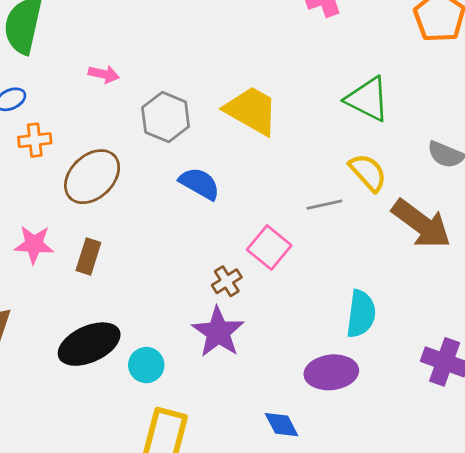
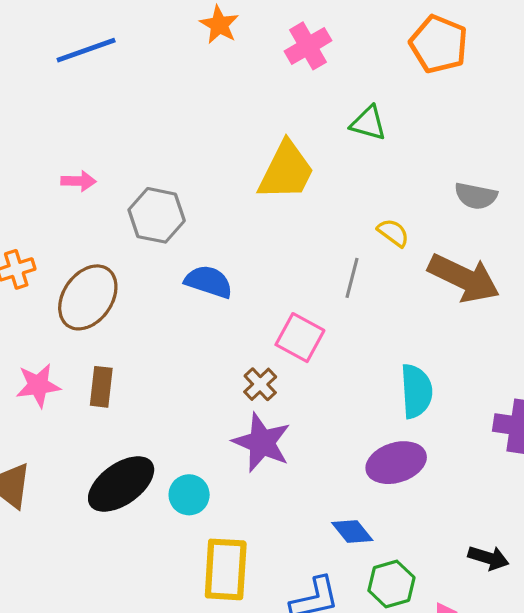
green triangle: (368, 99) -> (368, 123), moved, size x0.7
yellow trapezoid: (251, 110) -> (286, 171), moved, turned 98
yellow semicircle: (368, 172) -> (393, 233), size x0.7
gray line: (324, 205) -> (352, 278), turned -52

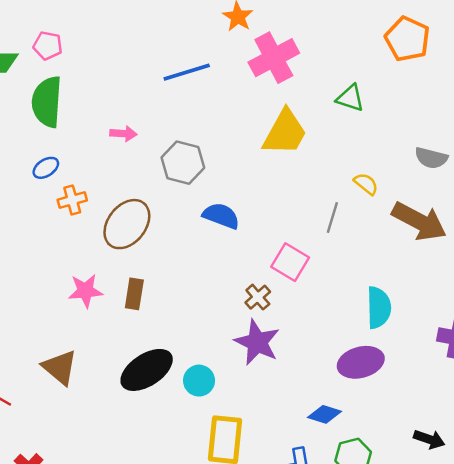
pink cross: (308, 46) -> (274, 58), moved, size x1.4
blue line: (86, 50) -> (187, 72), moved
blue diamond: (352, 531) -> (324, 414), turned -36

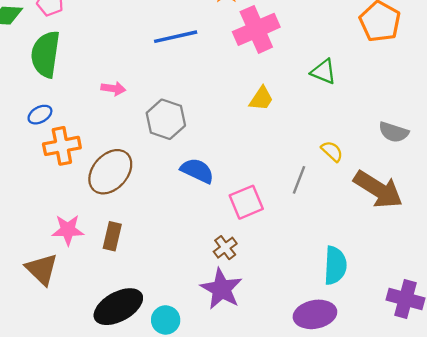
yellow trapezoid: (285, 132) -> (261, 99), size x0.6
orange cross: (72, 200) -> (62, 146), size x1.4
pink square: (290, 262) -> (246, 202), moved, turned 32
brown triangle: (60, 367) -> (42, 269), moved

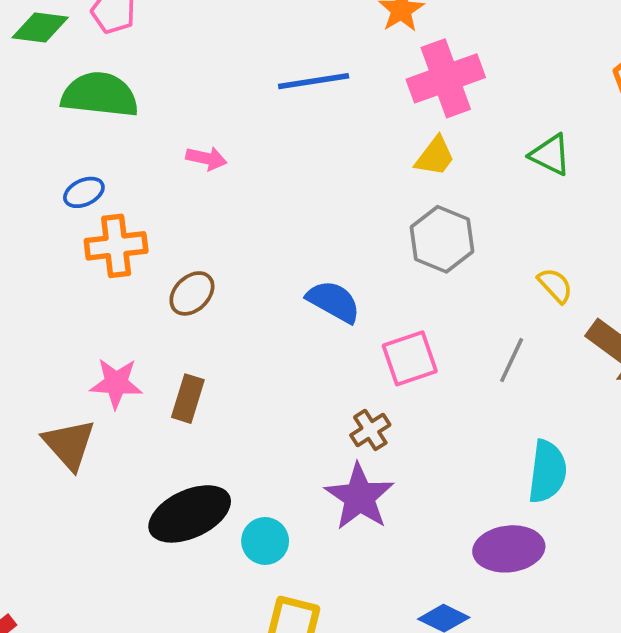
green semicircle: (45, 54) -> (100, 95), turned 84
yellow trapezoid: (261, 99) -> (435, 156), moved
gray hexagon: (166, 119) -> (442, 239), moved
brown ellipse: (110, 172) -> (192, 293), size x0.6
gray line: (299, 180) -> (512, 360), moved

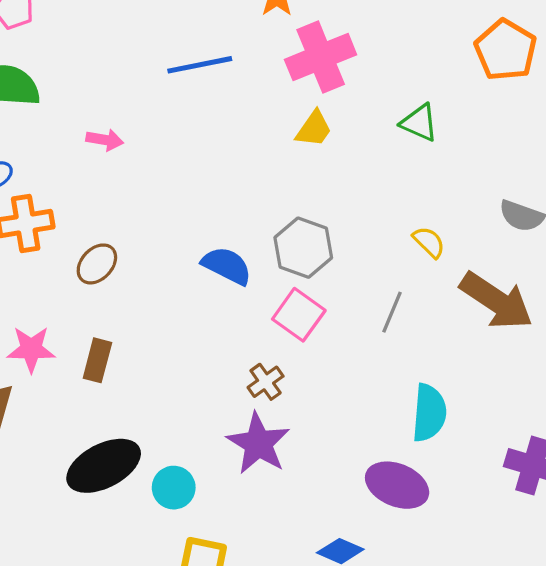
gray hexagon: (442, 239) -> (303, 248), moved
pink square: (410, 358) -> (299, 315), turned -33
purple ellipse: (509, 549) -> (397, 485), turned 32

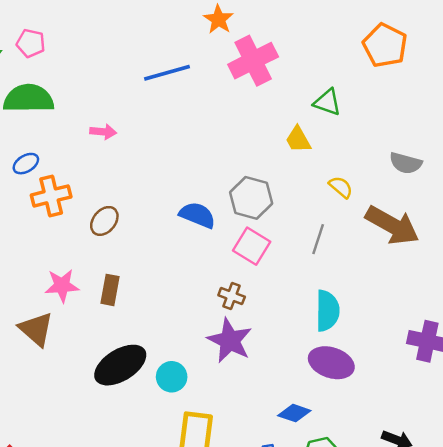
yellow trapezoid: (314, 129) -> (298, 140), moved, turned 120
brown cross: (266, 382) -> (232, 296), turned -30
cyan semicircle: (429, 413) -> (327, 311), moved

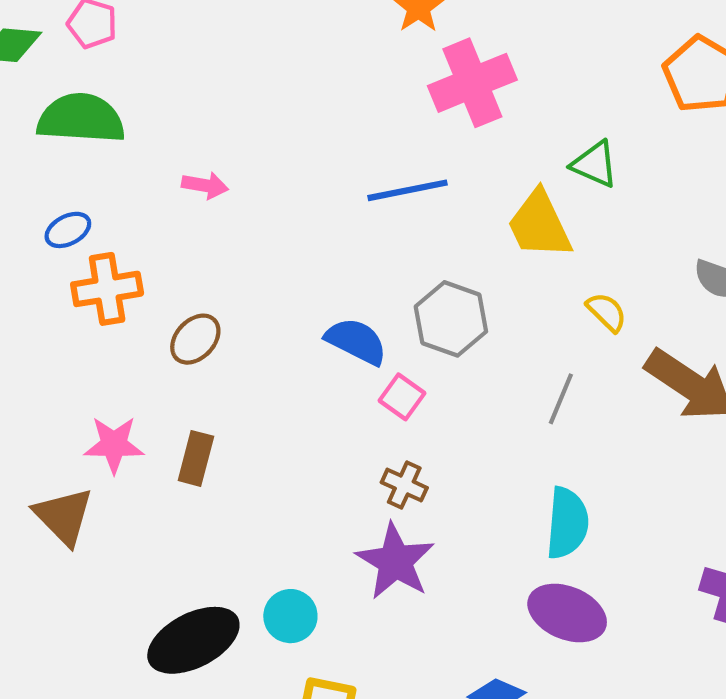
blue line: (167, 73) -> (407, 190), moved
yellow trapezoid: (298, 140) -> (539, 225), size x1.5
pink square: (252, 246) -> (402, 397), moved, size x0.7
black ellipse: (120, 365) -> (193, 640), moved

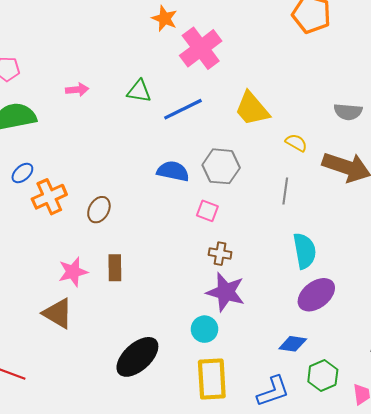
green triangle: (595, 164) -> (139, 91), moved
pink arrow: (205, 185) -> (77, 90), moved
blue semicircle: (356, 341) -> (173, 171), moved
purple ellipse: (567, 613) -> (316, 295), turned -45
cyan circle: (290, 616) -> (205, 329), moved

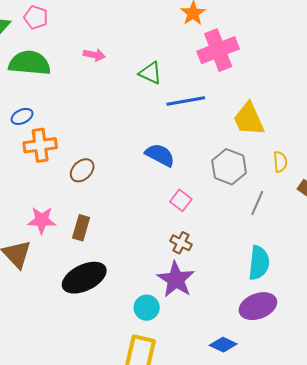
yellow semicircle: (296, 143) -> (280, 162), turned 40
gray hexagon: (221, 166) -> (229, 167), moved
black ellipse: (137, 357) -> (84, 278), moved

